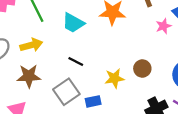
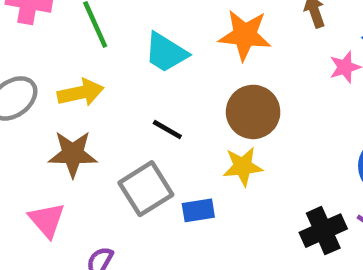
brown circle: (142, 69) -> (253, 112), moved, size x1.5

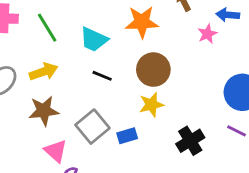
black line: (167, 129) -> (102, 76), moved
pink triangle: (47, 220) -> (56, 151), moved
black cross: (323, 231) -> (190, 141), moved

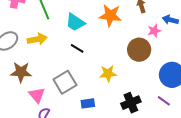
brown circle: (153, 70) -> (139, 50), moved
brown star: (44, 111) -> (21, 72), moved
blue rectangle: (127, 136) -> (88, 103), moved

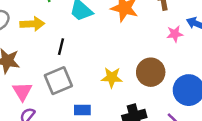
black line: (77, 48) -> (61, 47), moved, turned 64
brown circle: (139, 50) -> (151, 72), moved

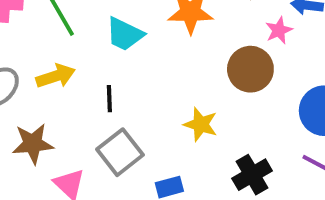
brown circle: (151, 72) -> (250, 69), moved
yellow star: (112, 77) -> (201, 124), turned 30

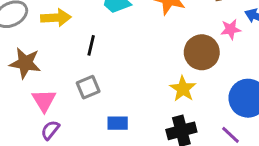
yellow star: (201, 124) -> (183, 89), moved
gray square: (120, 152) -> (88, 87), size x0.7

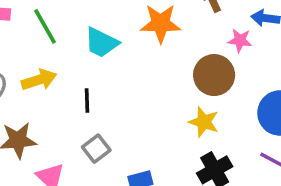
pink star: (231, 29) -> (240, 40), turned 30

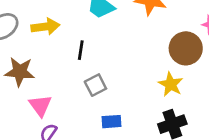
gray square: (96, 149) -> (95, 85), moved

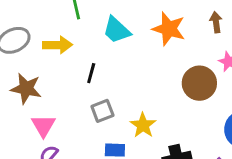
yellow star: (171, 84) -> (143, 125), moved

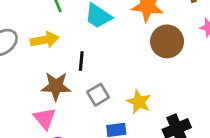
brown circle: (199, 83) -> (167, 41), moved
brown star: (26, 89) -> (56, 86), moved

